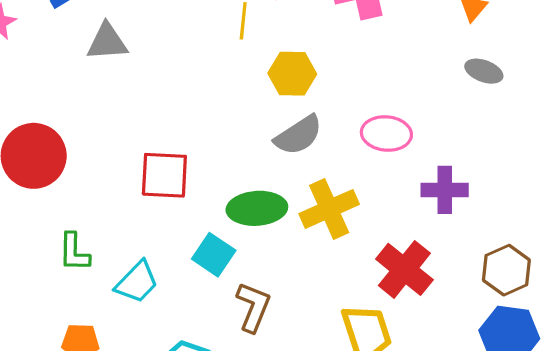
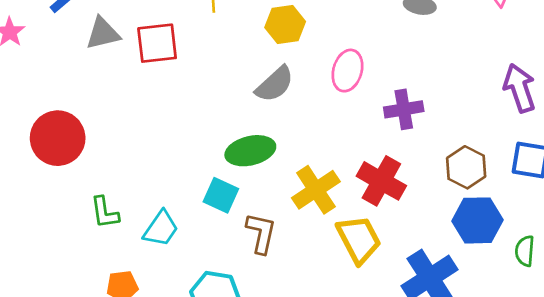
yellow hexagon: (292, 74) -> (285, 25), moved
pink ellipse: (386, 134) -> (347, 71), turned -69
red square: (164, 175) -> (157, 43), moved
yellow cross: (329, 209) -> (316, 190), moved

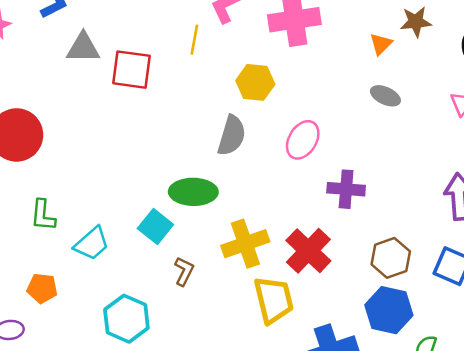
gray semicircle: (275, 84) -> (232, 135), turned -45
brown L-shape: (261, 233) -> (184, 271), size x0.7

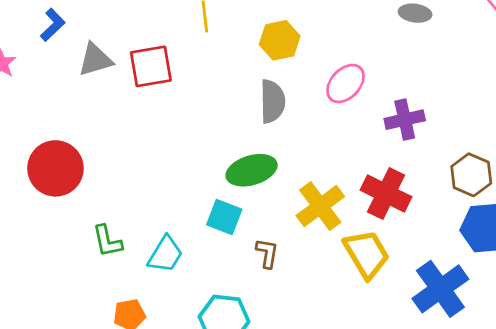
pink ellipse: (303, 140) -> (345, 83), turned 30

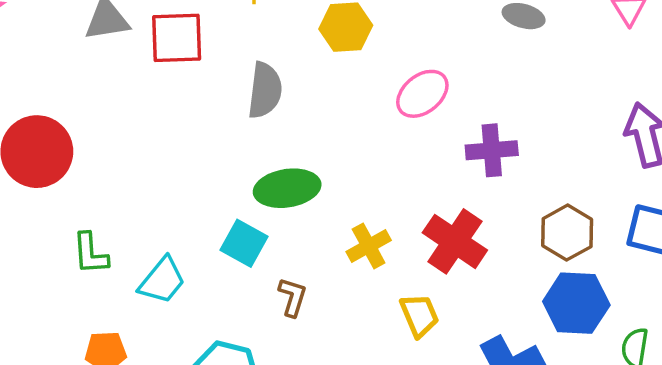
gray semicircle: (272, 101) -> (265, 90), moved
yellow cross: (320, 206) -> (369, 246), size x0.7
yellow trapezoid: (366, 254) -> (419, 315), size x0.7

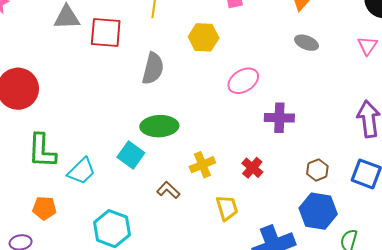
brown hexagon: (567, 233) -> (317, 170), size x0.7
red cross: (455, 241) -> (252, 168), size x0.6
green L-shape: (90, 254) -> (42, 151), size x1.4
brown L-shape: (292, 297) -> (168, 190), moved, turned -70

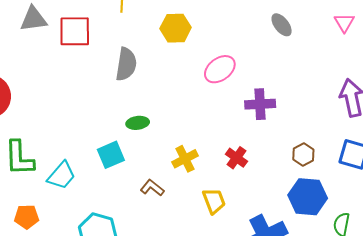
gray ellipse: (307, 43) -> (282, 25), turned 35
green ellipse: (159, 126) -> (138, 123), size x0.6
cyan square: (131, 155) -> (111, 155), turned 36

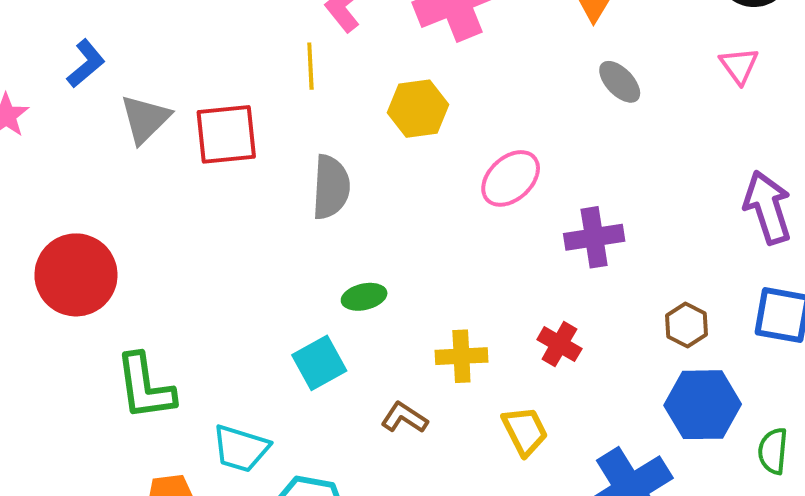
gray triangle: (33, 19) -> (145, 119), turned -32
yellow cross: (185, 159) -> (461, 356), turned 30
cyan trapezoid: (62, 175) -> (241, 448), moved, turned 72

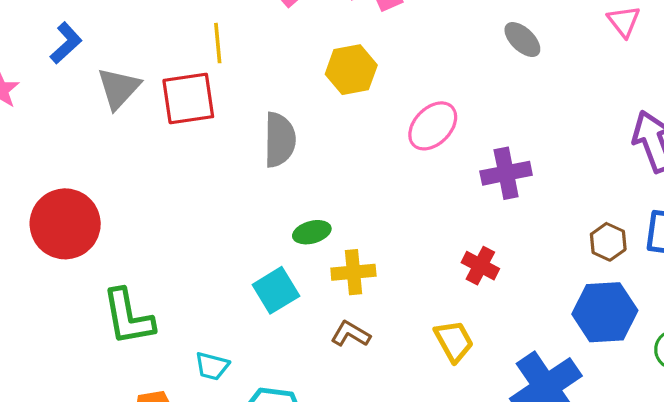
yellow line: (310, 66) -> (218, 43), moved
brown hexagon: (686, 325) -> (608, 242), moved
yellow cross: (461, 356) -> (353, 272), moved
cyan trapezoid: (241, 448) -> (212, 366), size x0.7

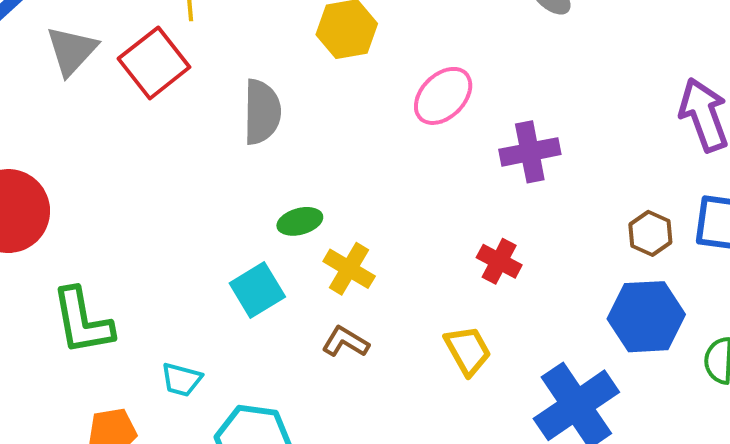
red square: (188, 98) -> (154, 63), turned -30
yellow cross: (353, 272) -> (349, 269), turned 36

